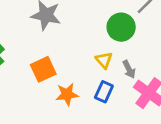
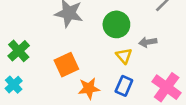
green circle: (121, 27) -> (116, 24), moved
gray arrow: (129, 69) -> (148, 42), moved, turned 108

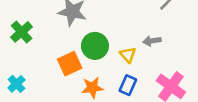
green circle: (116, 24) -> (95, 46), moved
green cross: (19, 51) -> (22, 32), moved

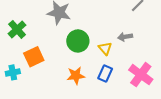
orange square: (70, 64) -> (34, 57), moved
cyan cross: (16, 84) -> (13, 72), turned 32

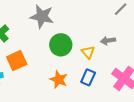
orange star: (76, 76) -> (59, 79), turned 30

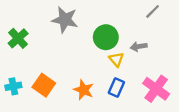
green circle: (61, 45) -> (106, 37), moved
orange square: (17, 61) -> (44, 85), moved, turned -30

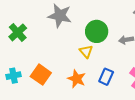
yellow triangle: (116, 59) -> (86, 51), moved

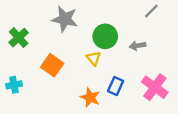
orange square: (41, 75) -> (52, 65), moved
orange star: (77, 79) -> (90, 98), moved

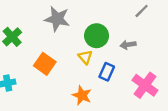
blue rectangle: (116, 86) -> (107, 72), moved

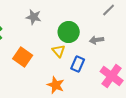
gray star: (57, 19) -> (34, 17), size x0.7

